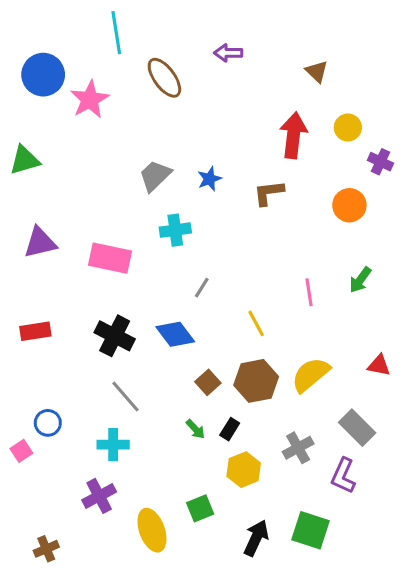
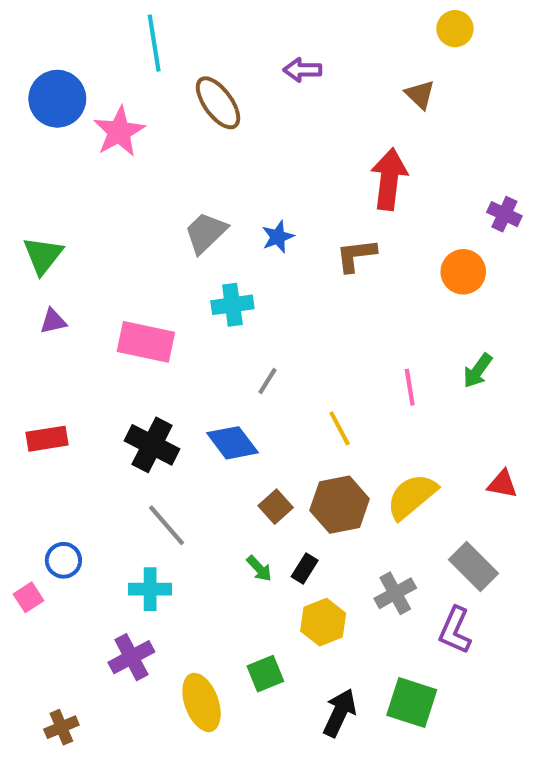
yellow circle: (348, 127) -> (455, 29), moved
green triangle: (24, 160) -> (43, 255), moved, turned -36
purple triangle: (40, 243) -> (53, 321), size x0.6

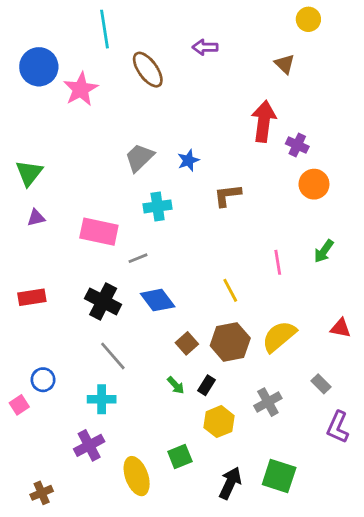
purple cross: (504, 214) -> (297, 145), moved
brown L-shape: (356, 255) -> (227, 195), moved
gray line: (267, 381) -> (138, 258), moved, turned 36
gray rectangle: (474, 566) -> (321, 384), size x0.6
purple L-shape: (455, 630) -> (338, 427), moved

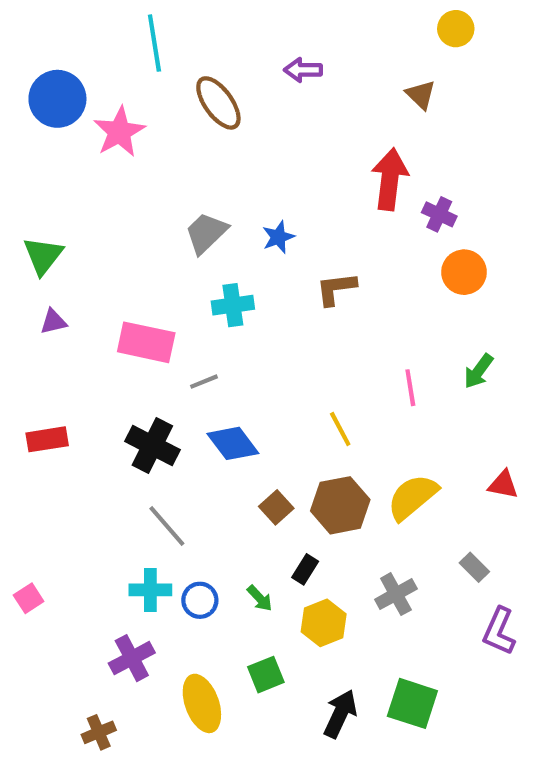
blue circle: (43, 380) -> (200, 600), moved
green arrow: (176, 385) -> (260, 598), moved
brown cross: (42, 493) -> (99, 732), moved

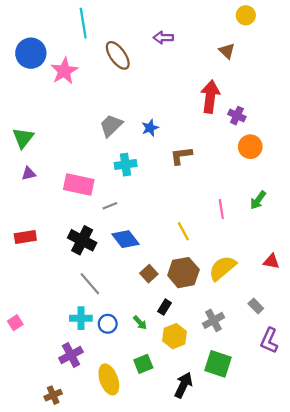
green square: (412, 703) -> (218, 364), moved

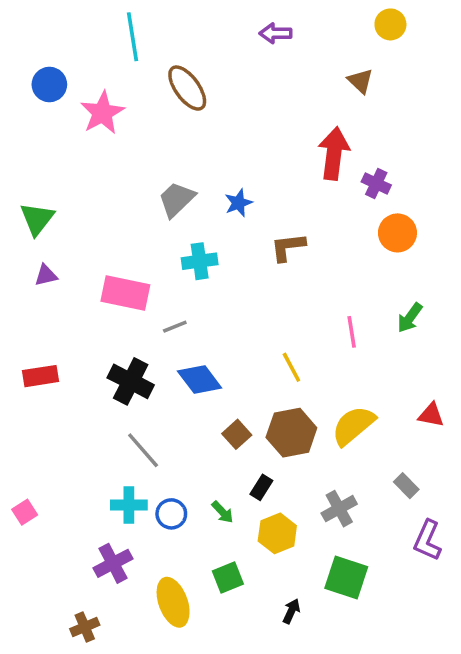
purple arrow: (163, 38) -> (276, 33), moved
blue circle: (31, 53) -> (49, 84), size x0.7
black arrow: (183, 385) -> (291, 611), size x0.6

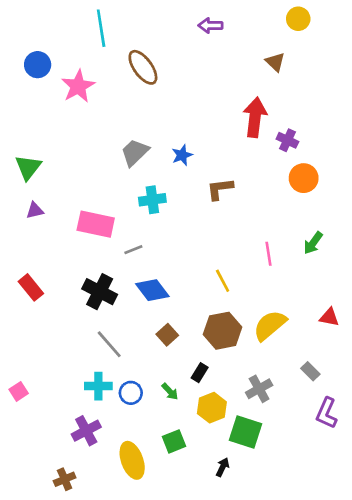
red rectangle: (41, 376) -> (31, 287), turned 60
brown square: (237, 434) -> (167, 335), moved
green square: (346, 577) -> (246, 432), moved

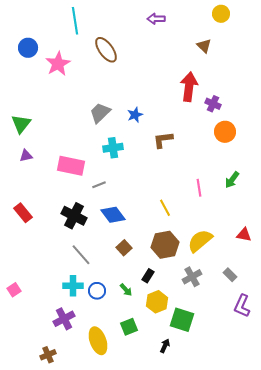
gray cross: (259, 389) -> (192, 277), moved

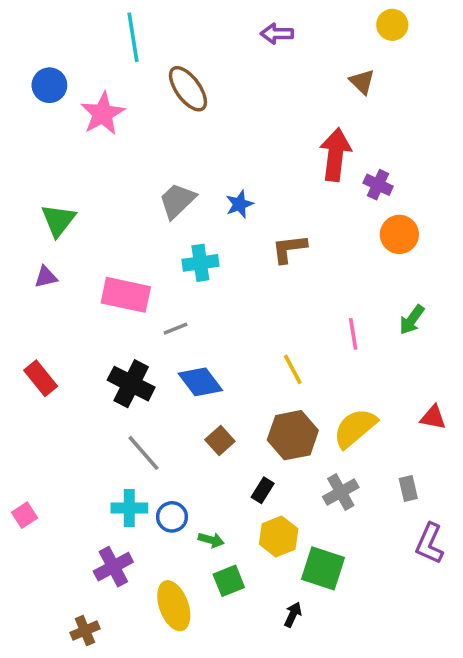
green triangle: (21, 124) -> (58, 220), moved
gray rectangle: (230, 275) -> (408, 488), turned 32
green arrow: (126, 290) -> (211, 540), moved, turned -32

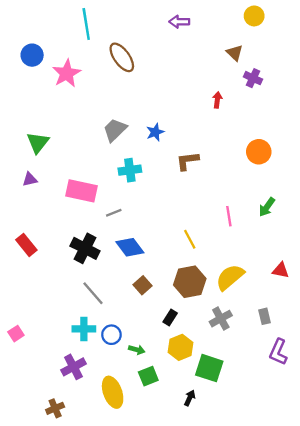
red arrow: (335, 154) -> (217, 100), size x0.5
purple cross: (378, 185) -> (253, 78), moved

